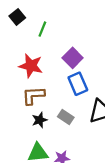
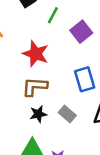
purple square: (73, 58) -> (81, 32), moved

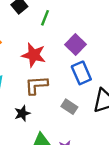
purple square: (81, 32) -> (75, 44), moved
black star: (38, 114) -> (22, 113), moved

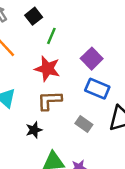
green line: (45, 18) -> (51, 36), moved
blue rectangle: (81, 73) -> (97, 89), turned -45

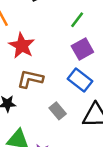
green line: (51, 36) -> (77, 20), moved
red star: (47, 69) -> (22, 46), moved

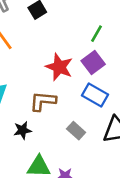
green line: (77, 20) -> (97, 34), moved
red star: (22, 46) -> (59, 67), moved

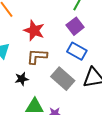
red star: (59, 67) -> (34, 30), moved
gray rectangle: (76, 131) -> (63, 79), size x1.6

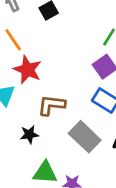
red star: (34, 30) -> (28, 70), moved

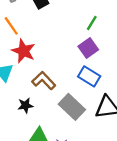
brown L-shape: (51, 105) -> (44, 81), turned 40

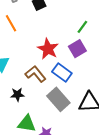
red star: (23, 51) -> (48, 49), moved
blue rectangle: (89, 76) -> (62, 72), moved

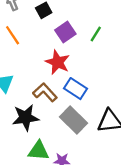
purple square: (77, 49) -> (65, 32), moved
black star: (17, 94) -> (25, 118), size x1.6

